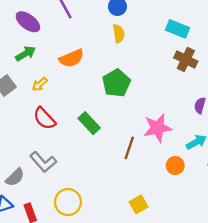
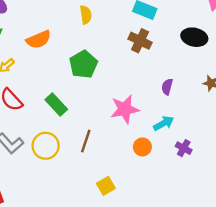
brown cross: (186, 59) -> (140, 41), moved
brown line: (129, 148) -> (86, 141), moved
yellow circle: (68, 202) -> (46, 146), moved

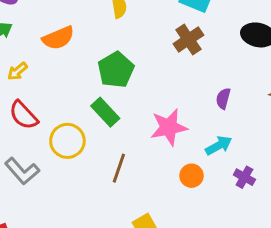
brown cross: (140, 41) -> (188, 39), turned 30
green rectangle: (56, 104) -> (105, 112), moved
yellow circle: (46, 146) -> (67, 141), moved

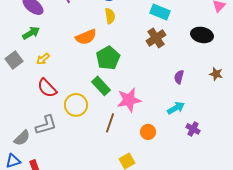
orange semicircle: (58, 38) -> (86, 37), moved
pink star: (169, 127) -> (129, 100), moved
gray L-shape: (22, 171) -> (46, 125), turned -65
orange circle: (191, 176) -> (148, 132), moved

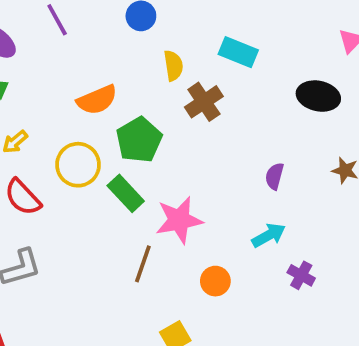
yellow semicircle: (110, 16) -> (173, 66), moved
brown cross: (156, 38) -> (204, 102), moved
yellow circle: (76, 105) -> (78, 165), moved

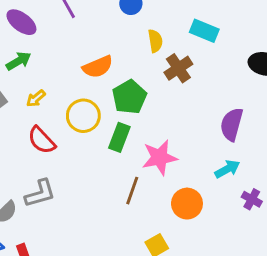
purple semicircle: (274, 176) -> (232, 124), size x1.6
green rectangle: (126, 193) -> (119, 137), turned 64
orange circle: (215, 281) -> (187, 204), size x1.4

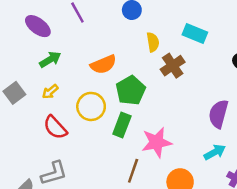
green arrow: (19, 61) -> (50, 59), moved

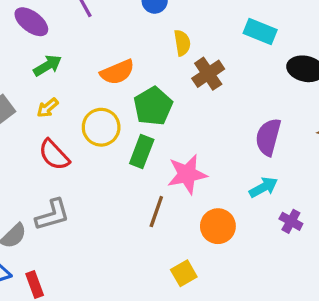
cyan rectangle: (195, 34) -> (260, 31), moved

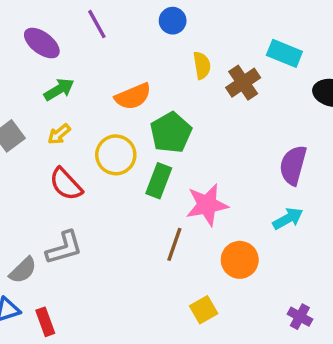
brown cross: (208, 74) -> (243, 83), moved
purple cross: (291, 221) -> (300, 317), moved

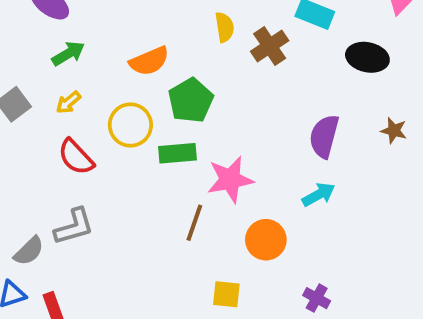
green rectangle: (159, 181) -> (177, 153), turned 64
yellow square: (204, 310) -> (226, 294), turned 36
purple cross: (300, 317) -> (317, 298), moved

